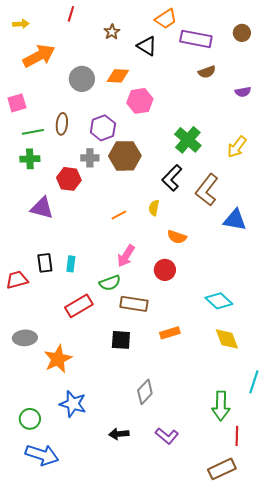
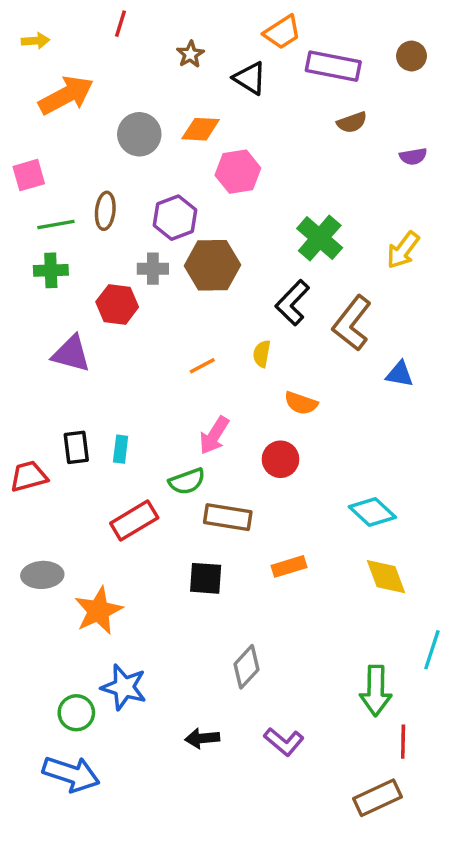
blue triangle: (235, 220) -> (400, 374), size x0.7
green circle: (30, 419) -> (76, 713), moved

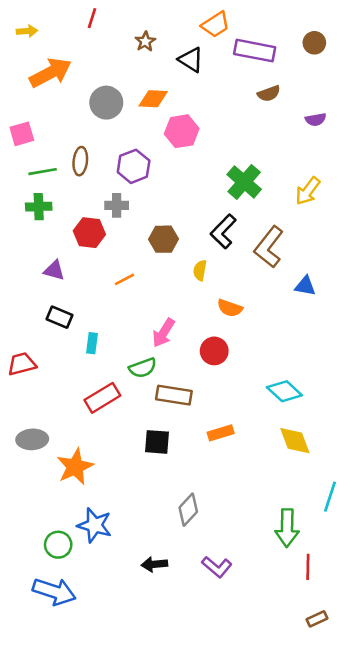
brown hexagon: (212, 265) -> (164, 239), moved, size x0.7
purple triangle: (71, 354) -> (54, 270), size x0.7
orange line: (202, 366) -> (124, 279), moved
black rectangle: (76, 447) -> (59, 317), moved, turned -60
brown rectangle: (377, 798) -> (317, 619), moved, size x0.6

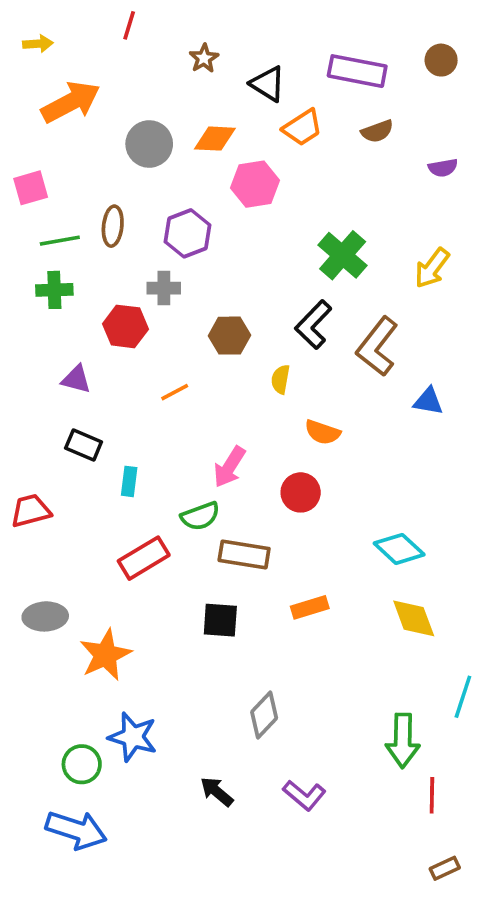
orange trapezoid: (216, 25) -> (302, 128), moved
black arrow: (154, 564) -> (217, 792), turned 45

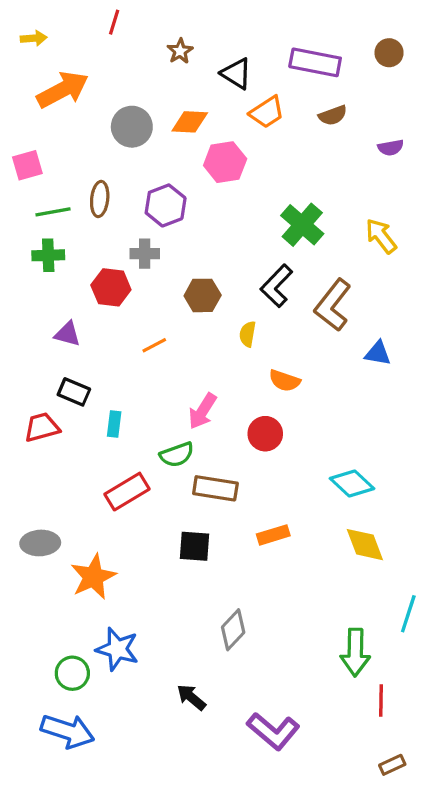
yellow arrow: (432, 268) -> (381, 236), turned 105
red trapezoid: (31, 511) -> (42, 427), moved
purple L-shape: (304, 795) -> (273, 731), moved, size x1.4

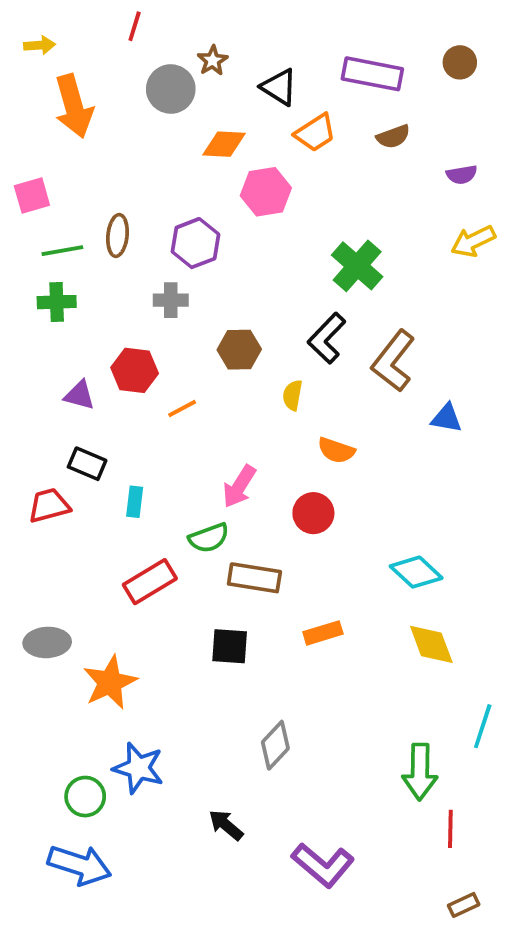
orange arrow: (63, 90) -> (74, 106), turned 102
gray circle: (132, 127) -> (171, 89), moved
yellow arrow: (381, 236) -> (473, 241), moved, turned -78
red hexagon: (111, 287) -> (135, 370), moved

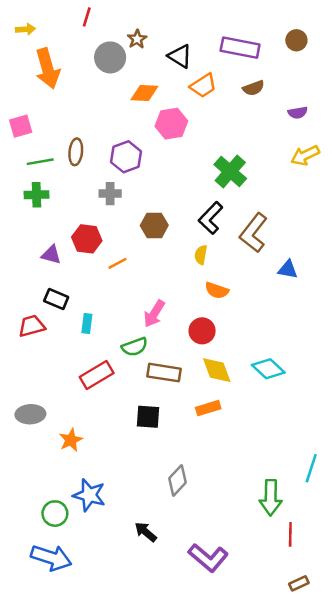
yellow semicircle: (292, 395) -> (201, 255), moved
yellow diamond: (431, 644) -> (217, 370), moved
orange star: (110, 682) -> (71, 440), size x0.7

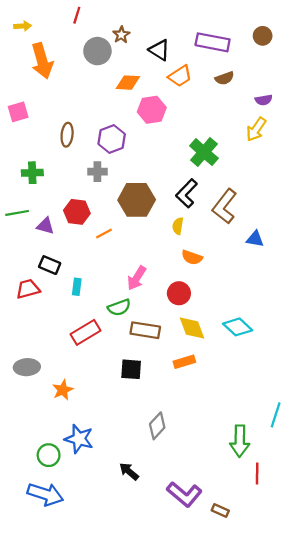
yellow arrow: (305, 156) -> (256, 129), moved, turned -30
green line: (40, 162) -> (17, 213), moved
brown hexagon: (154, 225) -> (137, 200), size x1.5
brown rectangle: (299, 583) -> (220, 511), moved, turned 49

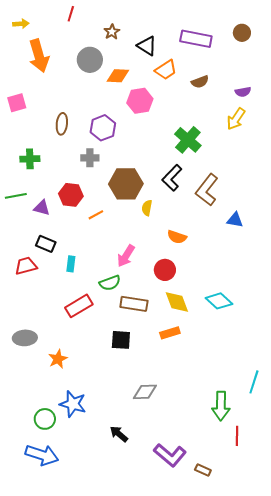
gray circle: (97, 51) -> (90, 60), moved
brown semicircle: (225, 78) -> (200, 82), moved
yellow semicircle: (178, 226) -> (147, 208), moved
gray diamond: (157, 426) -> (145, 392), turned 45

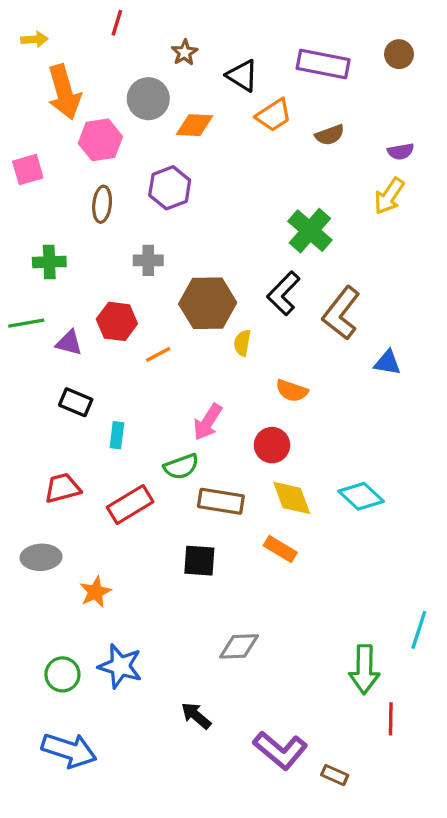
pink hexagon: (140, 101) -> (100, 140), moved
purple hexagon: (103, 128) -> (170, 188), moved
red trapezoid: (26, 266) -> (62, 488), moved
orange rectangle: (170, 333) -> (280, 549), turned 48
green circle: (45, 419) -> (62, 674), moved

